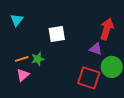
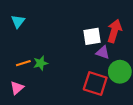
white square: (57, 34) -> (92, 36), moved
pink triangle: (23, 75) -> (17, 88), moved

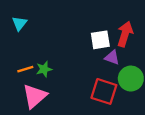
pink triangle: (17, 88) -> (35, 96), moved, size x1.6

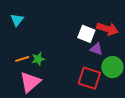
red arrow: (125, 34) -> (107, 29), turned 90
white square: (100, 40) -> (86, 34), turned 30

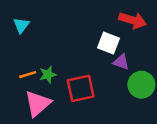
red arrow: (107, 29) -> (133, 20), moved
red square: (89, 78) -> (81, 88), moved, turned -30

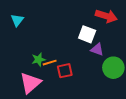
orange line: (28, 75) -> (50, 63), moved
red square: (81, 88) -> (65, 71), size x0.7

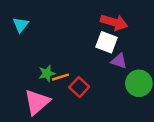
red arrow: (106, 16) -> (114, 22), moved
red square: (65, 71) -> (79, 87), turned -35

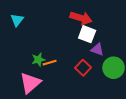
red arrow: (114, 22) -> (81, 18), moved
red square: (79, 87) -> (83, 68), moved

